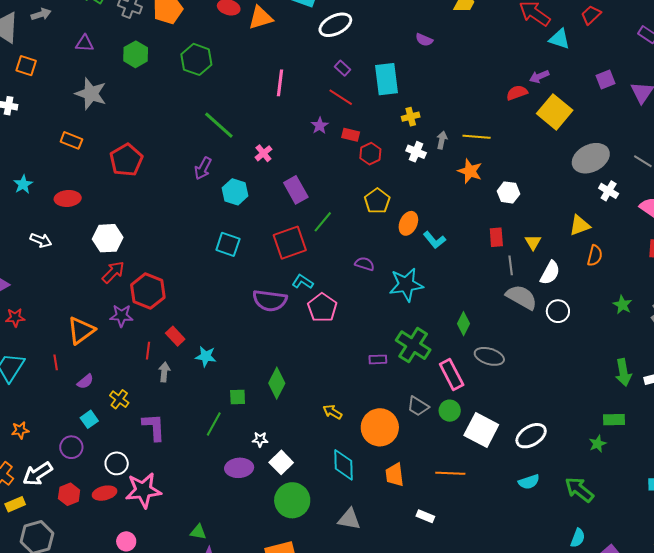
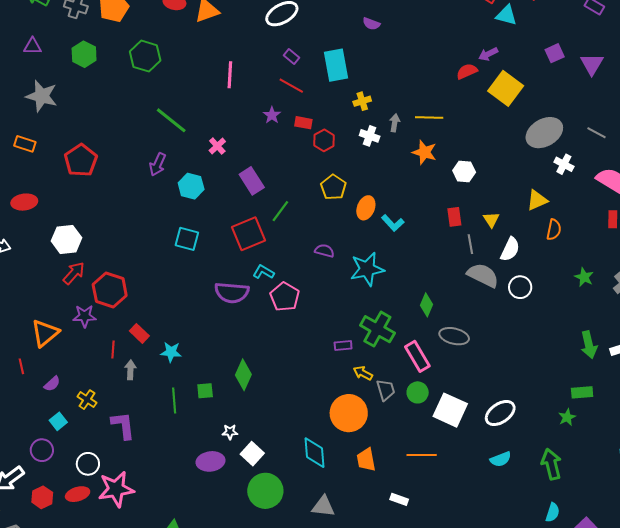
gray trapezoid: (418, 406) -> (386, 390), turned -135
yellow arrow: (332, 412) -> (363, 373), moved
green line: (214, 424) -> (174, 400), moved, turned -30
green arrow: (579, 490) -> (551, 464), turned 40

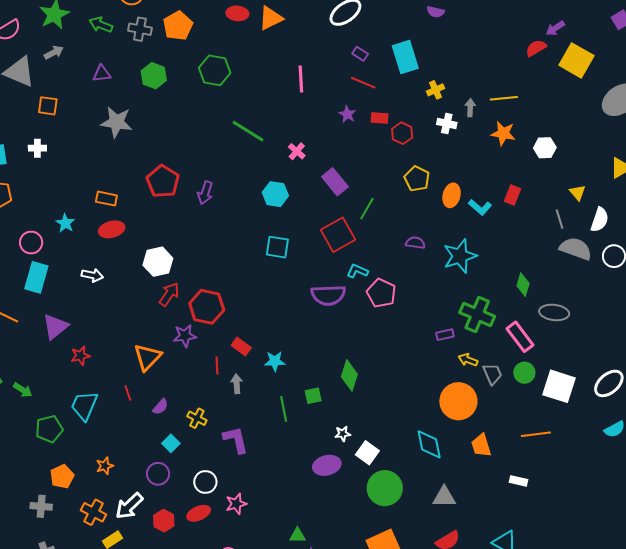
orange rectangle: (25, 144) -> (106, 199), moved
purple arrow: (158, 164) -> (205, 193), moved
red rectangle: (454, 217) -> (513, 195), moved, turned 36
pink star: (116, 489) -> (236, 504), size x0.6

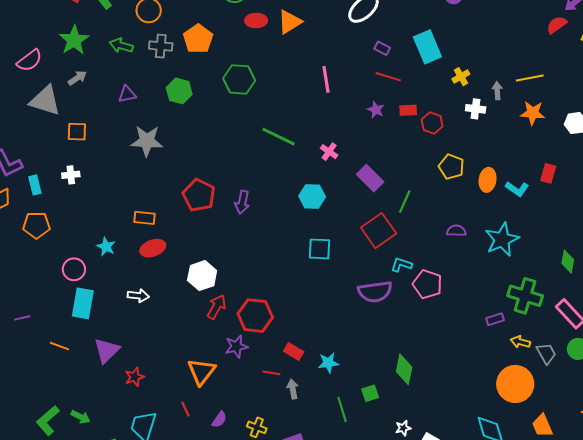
red line: (217, 365) -> (271, 373), turned -72

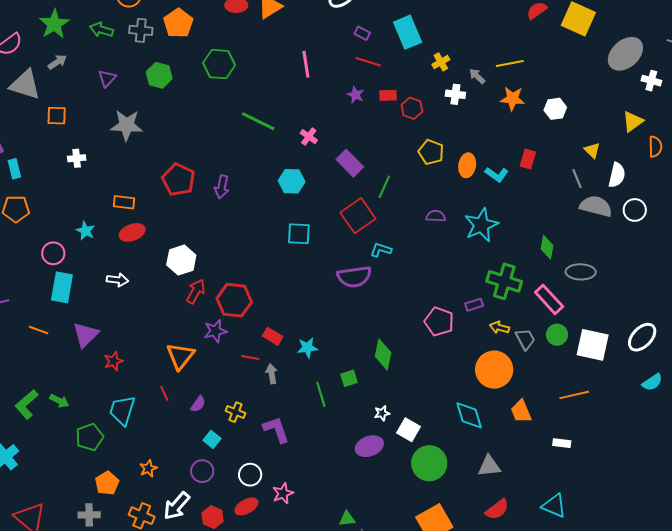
gray arrow: (497, 91) -> (477, 76), turned -42
purple triangle: (127, 94) -> (107, 78), turned -36
white cross: (71, 175) -> (77, 158), moved
pink pentagon: (427, 284) -> (439, 322), moved

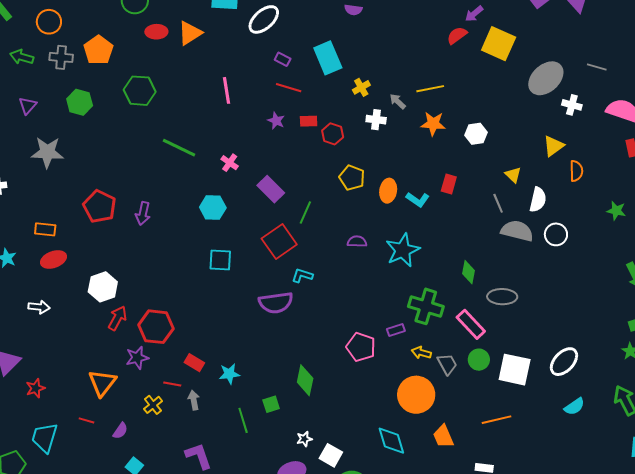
red line: (164, 394) -> (87, 420), turned -49
yellow cross: (235, 412) -> (153, 405), moved, turned 30

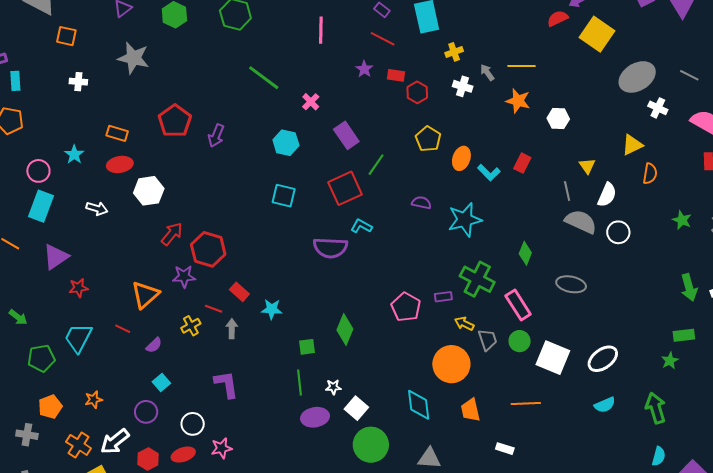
white hexagon: (103, 287) -> (149, 191), moved
gray ellipse: (502, 297) -> (571, 284), moved
green line: (243, 420) -> (299, 383), moved

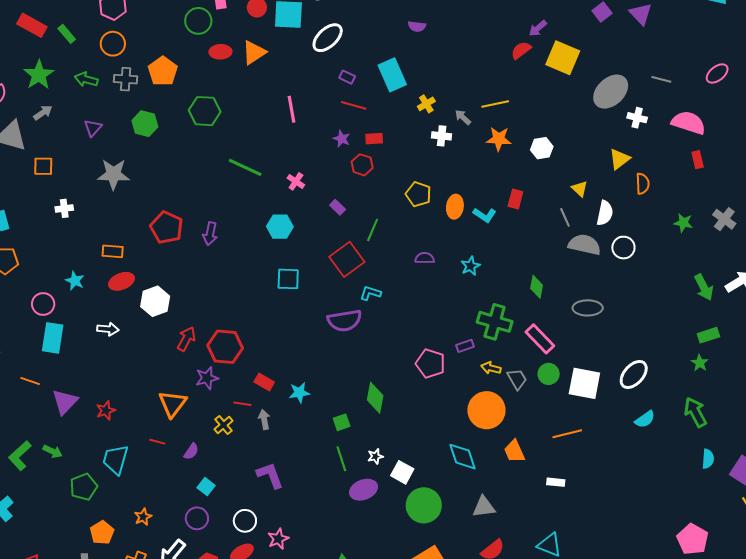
red hexagon: (417, 92) -> (362, 165), moved
purple rectangle: (346, 135) -> (338, 207), size x0.6
cyan star: (465, 220) -> (470, 266), size x0.6
purple triangle: (56, 257) -> (65, 402), moved

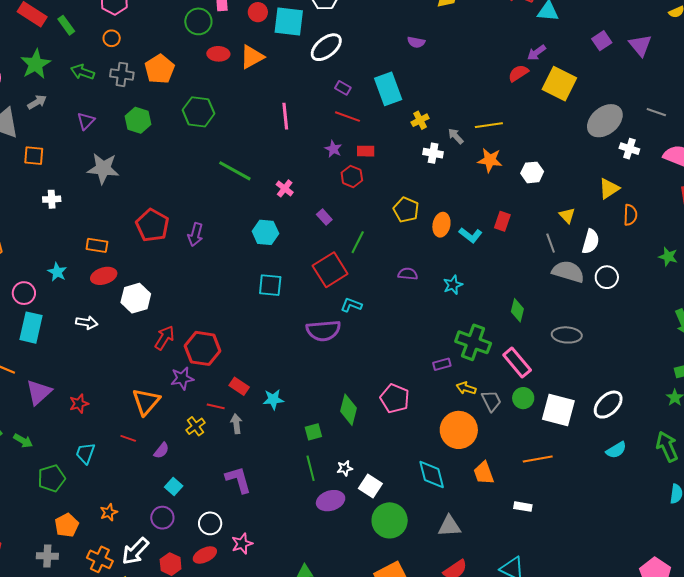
orange circle: (113, 44) -> (112, 38), size x0.7
pink pentagon: (430, 363) -> (395, 399), moved
cyan trapezoid: (116, 459) -> (85, 453), size x0.7

